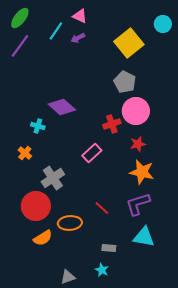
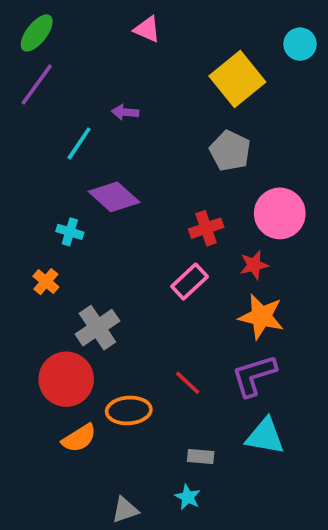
cyan line: (56, 31) -> (79, 143), moved
purple arrow: (78, 38) -> (125, 112), moved, turned 32
pink circle: (136, 111) -> (280, 213), moved
pink rectangle: (92, 153) -> (190, 282), moved

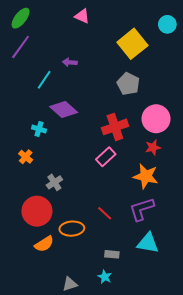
red cross: (206, 228) -> (115, 127), size x1.4
red star: (254, 265) -> (153, 148), moved
gray cross: (97, 328) -> (54, 182), size x0.7

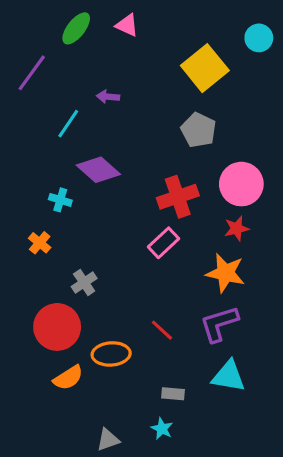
green ellipse: (21, 18) -> (76, 28), moved

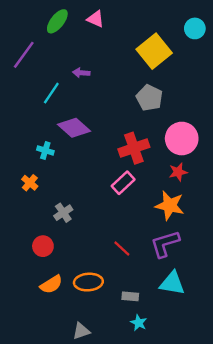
red circle: (57, 327) -> (43, 246), size x0.6
orange ellipse: (111, 354) -> (88, 282), moved
cyan star: (162, 429) -> (139, 323), moved

